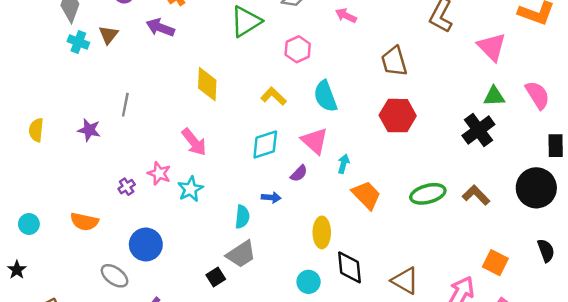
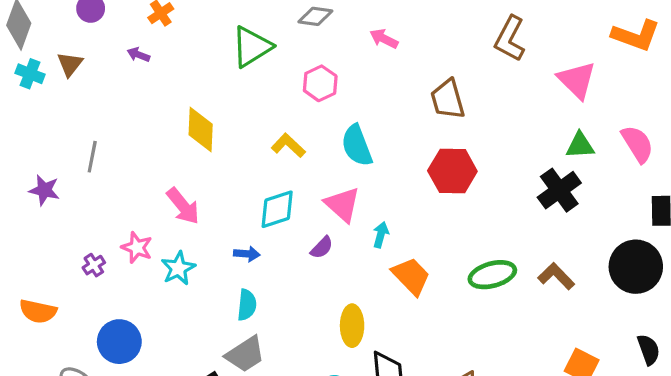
purple arrow: (160, 28) -> (138, 55), size x0.6
blue arrow: (271, 197) -> (247, 254), moved

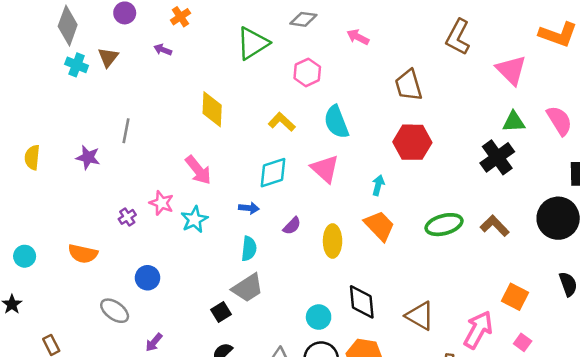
cyan arrow: (381, 235) -> (378, 185), moved
purple semicircle: (322, 248) -> (292, 226), moved
yellow ellipse: (352, 326) -> (333, 241), moved
blue circle: (119, 342) -> (148, 278), size x0.7

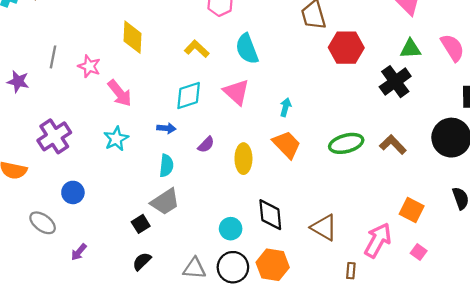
red hexagon: (412, 142) -> (346, 48), moved
pink star: (161, 203) -> (89, 66), moved
purple cross: (127, 217) -> (54, 136), size x2.0

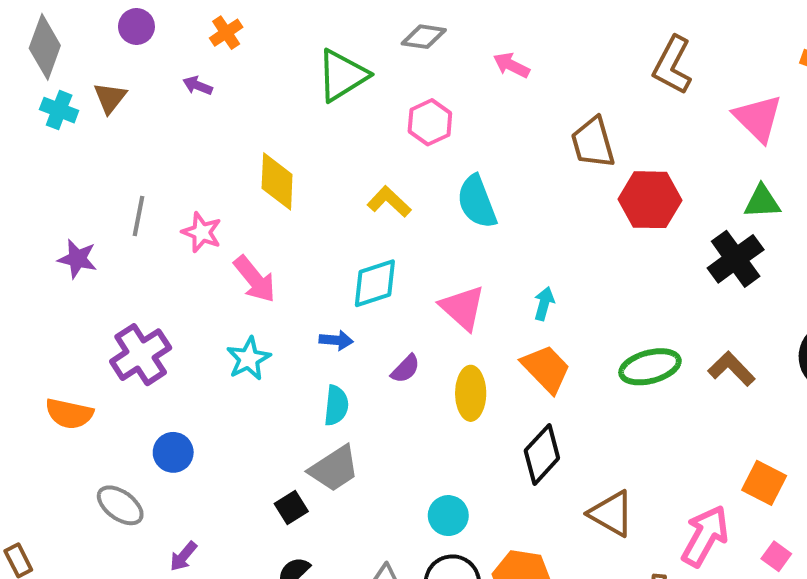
pink triangle: (236, 92) -> (463, 308), moved
black diamond: (270, 215) -> (542, 454), moved, turned 48

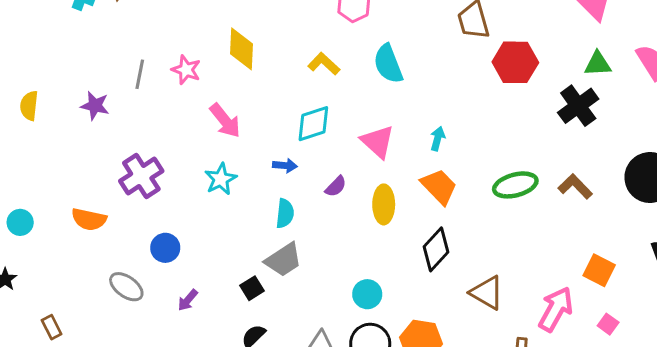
pink star: (202, 232) -> (186, 70), moved
purple arrow: (183, 556) -> (188, 300), moved

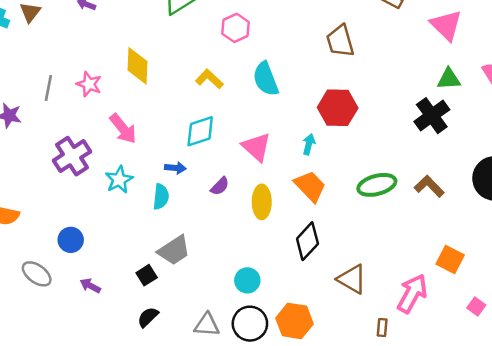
red hexagon: (515, 62) -> (338, 108), moved
purple cross: (141, 176) -> (72, 156), moved
cyan semicircle: (285, 213) -> (161, 197), moved
purple arrow: (188, 300) -> (90, 286), turned 78
pink square: (608, 324) -> (476, 307), moved

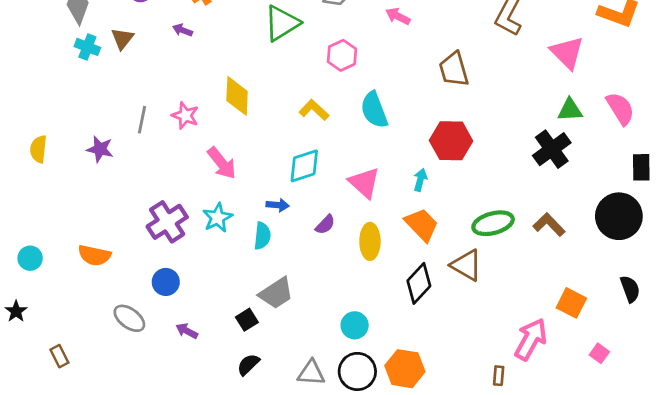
purple cross: (72, 156) -> (167, 222), moved
brown triangle: (352, 279) -> (466, 265), moved

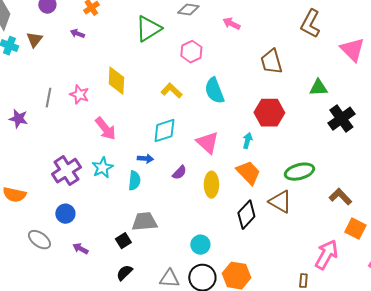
green triangle: (570, 110) -> (318, 88), moved
brown L-shape: (549, 225) -> (340, 197), moved
gray trapezoid: (276, 293) -> (144, 222), turned -152

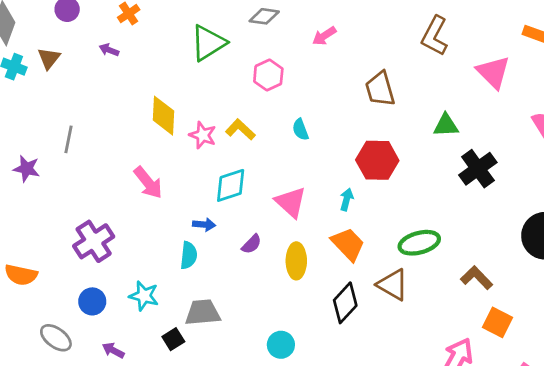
pink arrow: (231, 24) -> (324, 36), turned -60
cyan semicircle: (214, 91) -> (300, 130), size x0.6
pink star: (79, 95) -> (203, 135), moved
cyan star: (102, 168) -> (144, 296), moved, turned -30

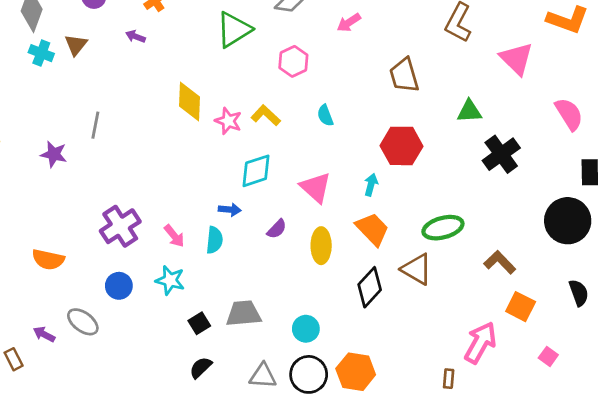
pink arrow: (148, 183) -> (174, 236), moved, size x0.7
gray trapezoid: (203, 313) -> (244, 314), moved
purple arrow: (113, 350) -> (44, 334), moved

